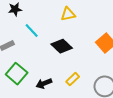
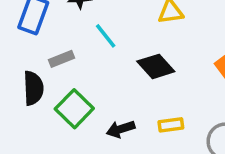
yellow rectangle: (73, 79) -> (171, 125), turned 32

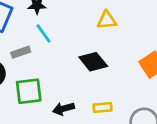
cyan line: (106, 36) -> (44, 33), moved
green square: (74, 109) -> (29, 91), turned 36

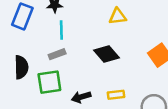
cyan line: (44, 33) -> (61, 30), turned 36
gray rectangle: (21, 52) -> (57, 54), moved

